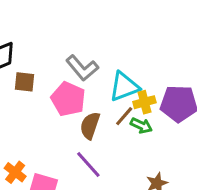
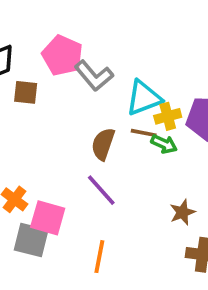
pink pentagon: (68, 99) -> (62, 55), moved
brown line: (124, 116) -> (144, 133), turned 60

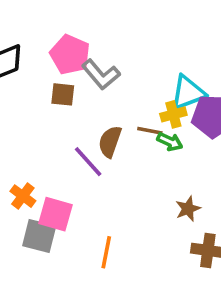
brown square: (26, 92) -> (63, 94), moved
cyan triangle: (144, 98) -> (188, 93), moved
purple line: (101, 190) -> (88, 162), moved

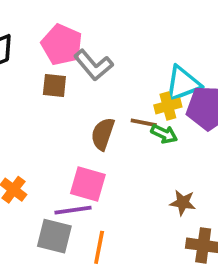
purple line: (88, 162) -> (73, 210), moved, turned -56
brown star: (188, 209) -> (183, 203), turned 30
pink square: (56, 214) -> (88, 184), moved
gray square: (39, 236) -> (54, 236), moved

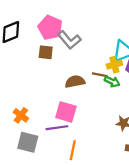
brown semicircle: (103, 134) -> (75, 82), turned 60
gray square: (54, 236) -> (28, 142), moved

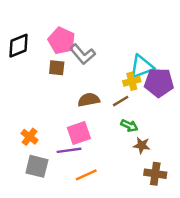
brown line: (100, 75) -> (121, 101), moved, turned -42
green arrow: (112, 82) -> (129, 126), moved
pink square: (66, 112) -> (79, 133), turned -35
orange line: (73, 150) -> (86, 175), turned 54

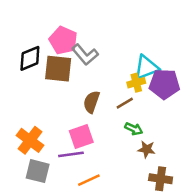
black diamond: (18, 46) -> (30, 58), moved
brown square: (57, 68) -> (58, 69), size x1.6
brown semicircle: (89, 100) -> (91, 102), turned -60
orange cross: (30, 137) -> (30, 140), size x1.5

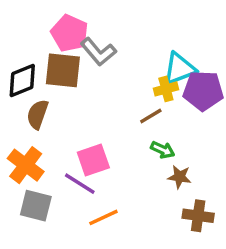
black diamond: (30, 58) -> (22, 81), moved
brown semicircle: (91, 102) -> (38, 114), moved
purple line: (71, 154) -> (80, 184), turned 40

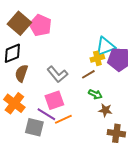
gray L-shape: (98, 52) -> (57, 74), moved
brown square: (63, 70) -> (19, 23), moved, turned 35
gray square: (36, 206) -> (34, 127), moved
orange line: (103, 217) -> (63, 119), moved

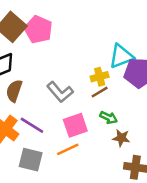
yellow cross: (97, 58) -> (100, 77), moved
pink square: (54, 100) -> (75, 125), moved
purple line: (46, 114) -> (32, 125), moved

